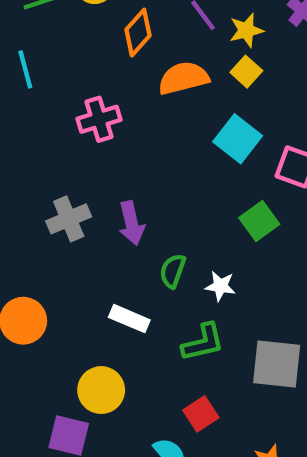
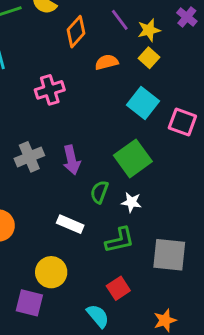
orange semicircle: (184, 78) -> (107, 62), size x0.7
green square: (259, 221) -> (133, 158), moved, size x1.4

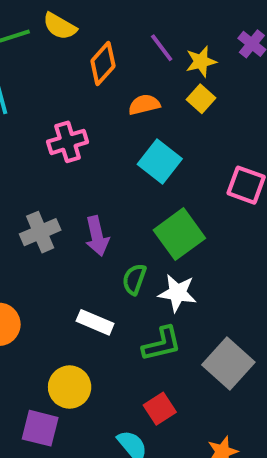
cyan square: (143, 103) -> (160, 161), moved
white star: (131, 202) -> (177, 293), size x1.4
gray square: (169, 255) -> (228, 363), turned 36

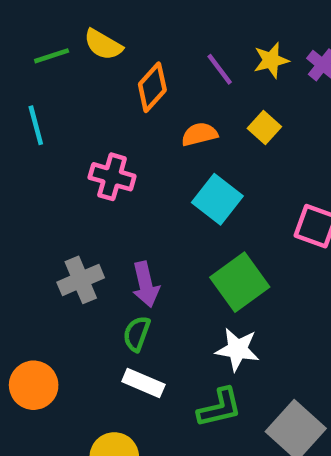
yellow star: (201, 61) -> (271, 60), moved
pink cross: (68, 142) -> (112, 177), turned 33
green semicircle: (134, 279) -> (137, 334), moved

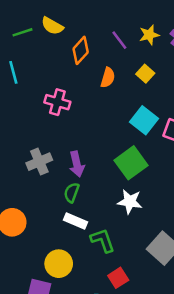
orange semicircle: (199, 134) -> (108, 78), turned 120
cyan square: (217, 199) -> (144, 120), moved
green L-shape: (220, 408) -> (103, 240), moved, turned -96

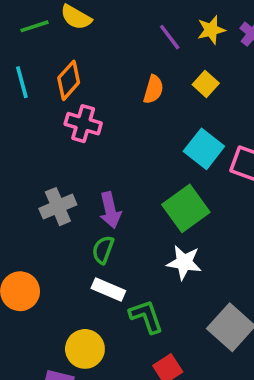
orange diamond: (81, 50) -> (69, 80), moved

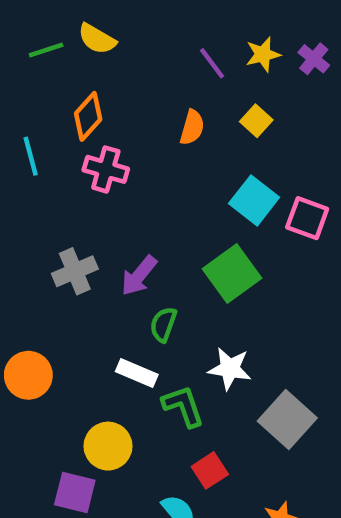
cyan line: (22, 82) -> (31, 156), moved
purple arrow: (110, 210) -> (139, 276), turned 52
green semicircle: (103, 250) -> (163, 324), moved
white star: (184, 262) -> (230, 369), moved

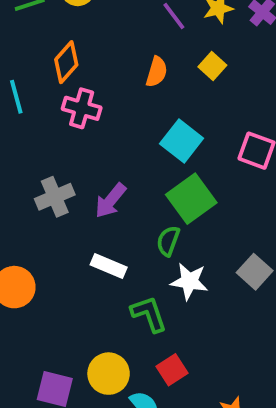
cyan square: (254, 200) -> (182, 141), moved
green semicircle: (163, 324) -> (168, 241), moved
white rectangle: (137, 373) -> (109, 266), moved
gray square: (287, 420) -> (255, 272), moved, size x0.7
yellow circle: (108, 446) -> (109, 374), moved

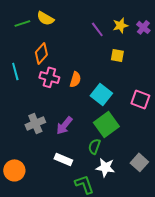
yellow square: (212, 66) -> (117, 55), turned -32
orange semicircle: (157, 72) -> (75, 79), moved

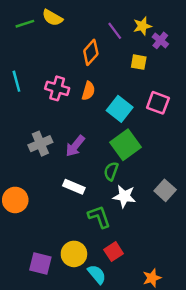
purple cross: (143, 27) -> (160, 40), moved
orange diamond: (41, 53) -> (91, 52), moved
pink square: (140, 99) -> (158, 103), moved

